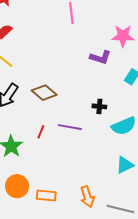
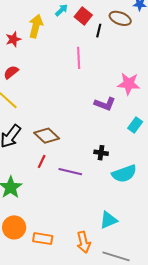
red line: (41, 132) -> (42, 161), moved
cyan triangle: (125, 165) -> (108, 220), moved

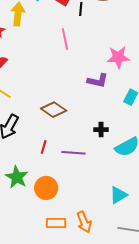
brown diamond: (47, 136) -> (54, 110), moved
orange circle: (14, 227) -> (46, 188), moved
orange arrow: (84, 242) -> (84, 222), moved

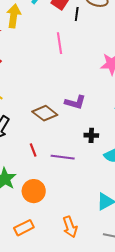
purple L-shape: (98, 81) -> (75, 102), moved
red line: (44, 147) -> (33, 150), turned -40
orange rectangle: (56, 223) -> (24, 228), moved, turned -30

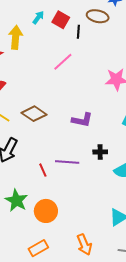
pink line: (59, 43) -> (63, 62), turned 60
brown diamond: (45, 113) -> (34, 114), moved
purple line: (63, 157) -> (67, 162), moved

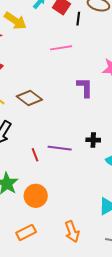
yellow arrow: (16, 37) -> (15, 21), turned 115
pink line: (63, 62) -> (61, 48), turned 30
purple L-shape: (82, 120) -> (85, 87), moved, turned -105

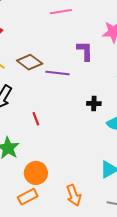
purple line: (60, 148) -> (58, 73), moved
orange circle: (36, 196) -> (36, 173), moved

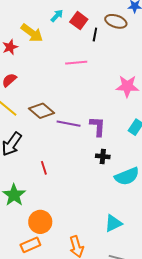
purple L-shape: (85, 51) -> (98, 126), moved

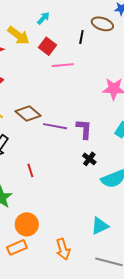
red square: (79, 21) -> (48, 46), moved
black cross: (103, 156) -> (89, 159), turned 32

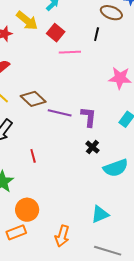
black line: (81, 37) -> (97, 34), moved
orange arrow: (63, 249) -> (62, 236), turned 30

